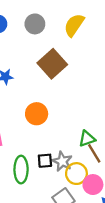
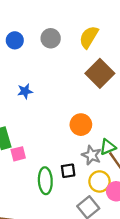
brown square: (52, 64) -> (100, 73), moved
orange circle: (37, 114) -> (81, 125), moved
gray star: (62, 161) -> (91, 155), moved

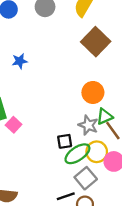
orange circle: (81, 125) -> (93, 92), moved
pink square: (18, 154) -> (14, 125), turned -32
green ellipse: (45, 181) -> (77, 154), moved, turned 60

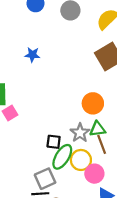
green ellipse: (77, 154) -> (62, 157), turned -40
gray square: (86, 178) -> (45, 179), moved

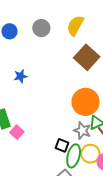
orange circle: (93, 103) -> (86, 102), size x1.4
black square: (54, 142) -> (62, 145), turned 32

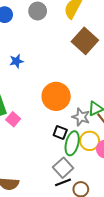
orange circle: (86, 102) -> (56, 96), moved

